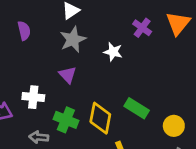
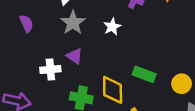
white star: (113, 52) -> (112, 27), turned -30
white cross: (33, 97) -> (50, 69), moved

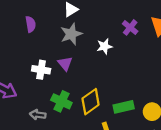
green rectangle: (144, 74) -> (124, 107), moved, turned -48
yellow diamond: (113, 90) -> (91, 102), turned 40

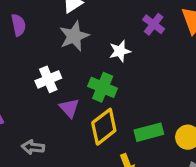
purple triangle: (65, 63) -> (69, 108), moved
white cross: (41, 70) -> (48, 79), moved, turned -30
green cross: (61, 101) -> (103, 87), moved

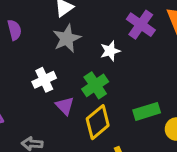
purple cross: (154, 24) -> (141, 25), size x1.4
green cross: (103, 87) -> (95, 85), turned 35
green rectangle: (149, 132) -> (147, 111), moved

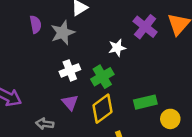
gray star: (67, 38) -> (63, 33), moved
white cross: (44, 80) -> (70, 70), moved
purple triangle: (65, 106) -> (70, 102), moved

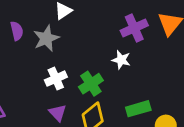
purple cross: (145, 27) -> (134, 28), turned 30
white star: (117, 48) -> (121, 60), moved, turned 30

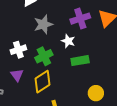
gray star: (46, 38) -> (43, 24), moved
green rectangle: (138, 109) -> (80, 61), moved

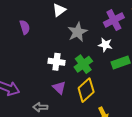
white cross: (18, 50) -> (56, 62), turned 35

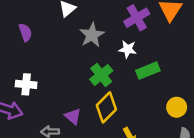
white cross: (56, 62) -> (26, 84), moved
purple triangle: (59, 88) -> (73, 116), moved

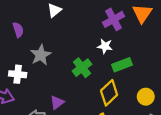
gray star: (92, 35) -> (41, 55), moved
yellow diamond: (106, 107) -> (109, 93), moved
purple triangle: (73, 116) -> (57, 102), turned 40

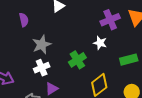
green rectangle: (122, 65) -> (129, 60), moved
white cross: (18, 74) -> (42, 68), moved, turned -35

